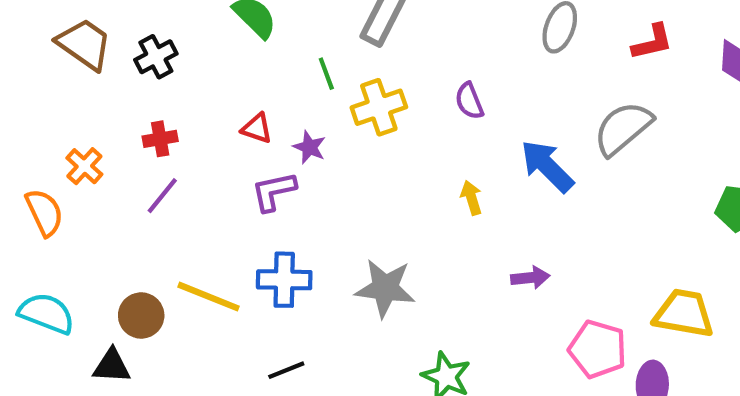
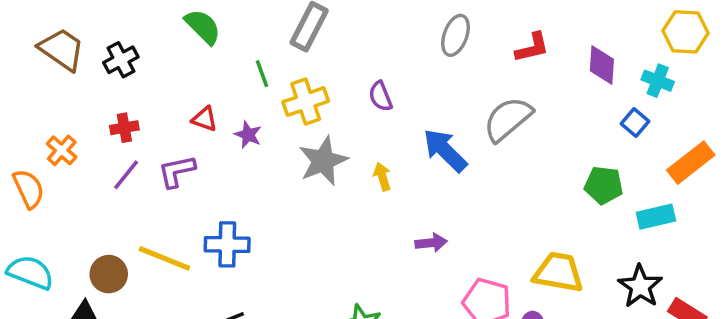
purple L-shape: (274, 191) -> (177, 171), moved
gray star: (385, 288) -> (323, 161), moved, turned -30

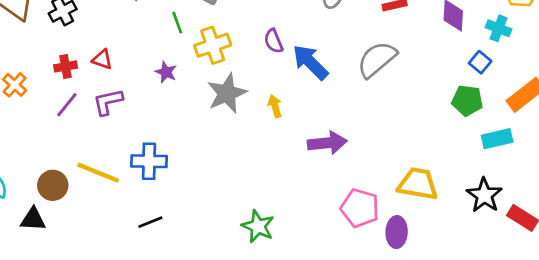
red triangle: (205, 119) -> (102, 59), moved
blue arrow: (445, 150) -> (310, 62), moved
green pentagon: (604, 185) -> (467, 100), moved
purple arrow: (431, 243) -> (327, 143), moved, size x1.5

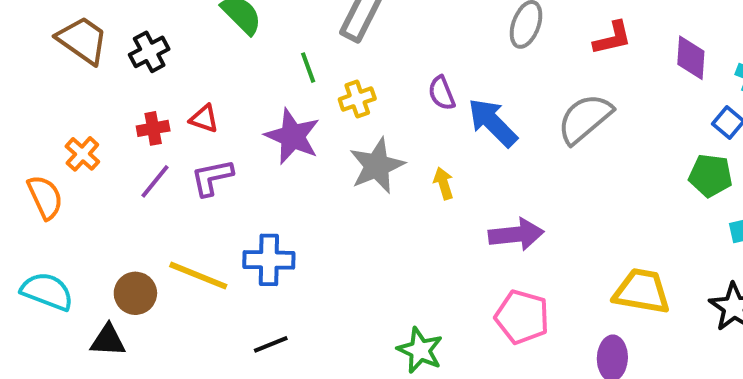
yellow cross: (213, 45) -> (357, 99), size x0.7
purple star: (166, 72) -> (292, 136), size x1.8
pink pentagon: (360, 208) -> (522, 317), moved

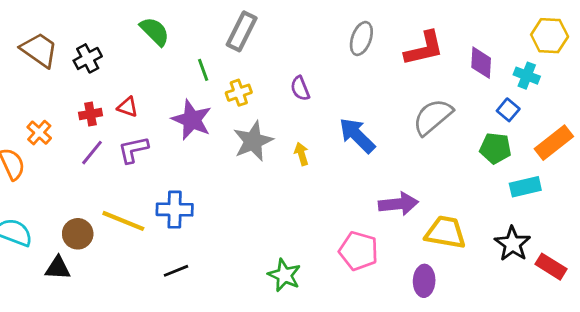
red L-shape: (612, 38) -> (424, 48), size x1.4
gray semicircle: (585, 119) -> (433, 117), moved
blue arrow: (493, 123) -> (357, 135), moved
purple arrow: (516, 234) -> (398, 204), moved

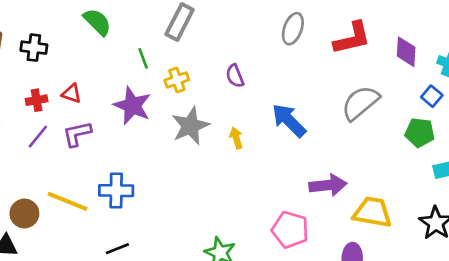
black cross: (88, 58) -> (34, 48), turned 35

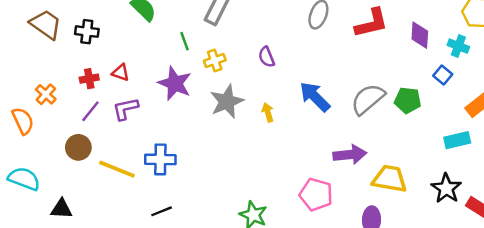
gray semicircle: (360, 103) -> (368, 99), moved
green pentagon: (420, 133) -> (408, 100), moved
brown circle: (24, 213) -> (78, 147), moved

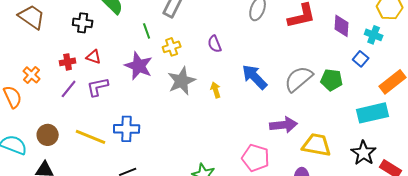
black cross: (87, 32) -> (83, 23), moved
cyan rectangle: (457, 140) -> (373, 113), size x1.4
brown circle: (78, 147) -> (48, 135), moved

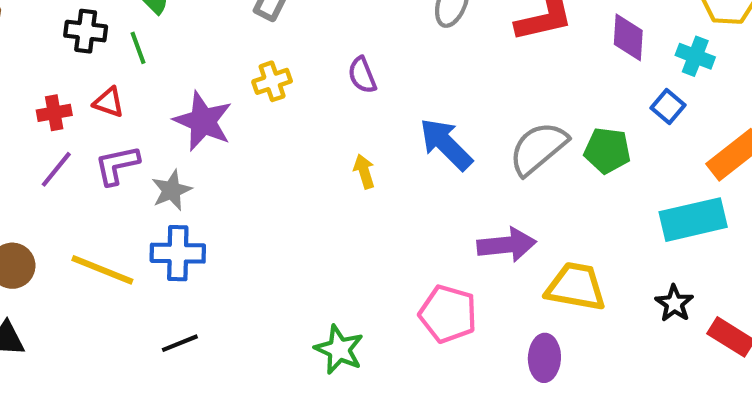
green line: (147, 31) -> (138, 48), moved
gray star: (182, 81) -> (172, 190), moved, size x0.7
black star: (364, 153) -> (674, 303), size x0.7

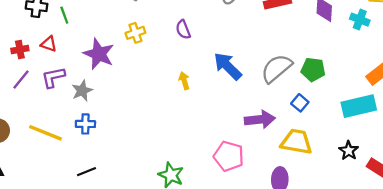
blue square: (668, 106) -> (300, 103), moved
blue cross: (178, 253) -> (85, 124), size x0.7

